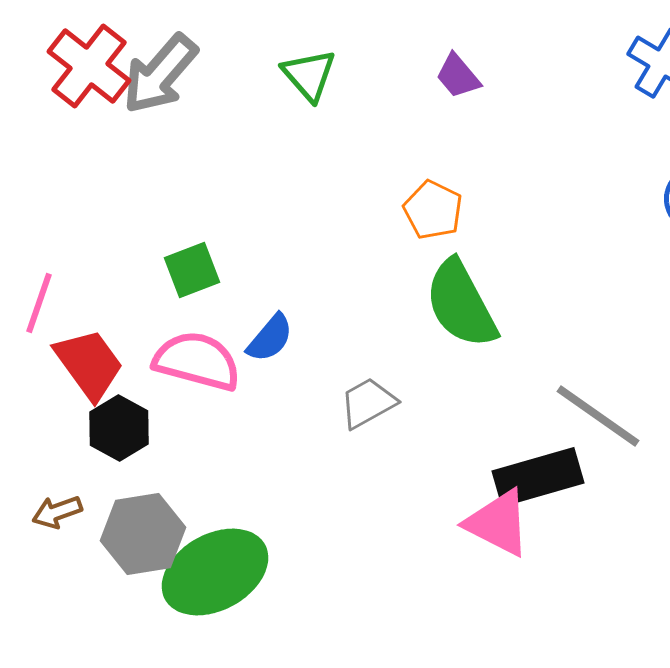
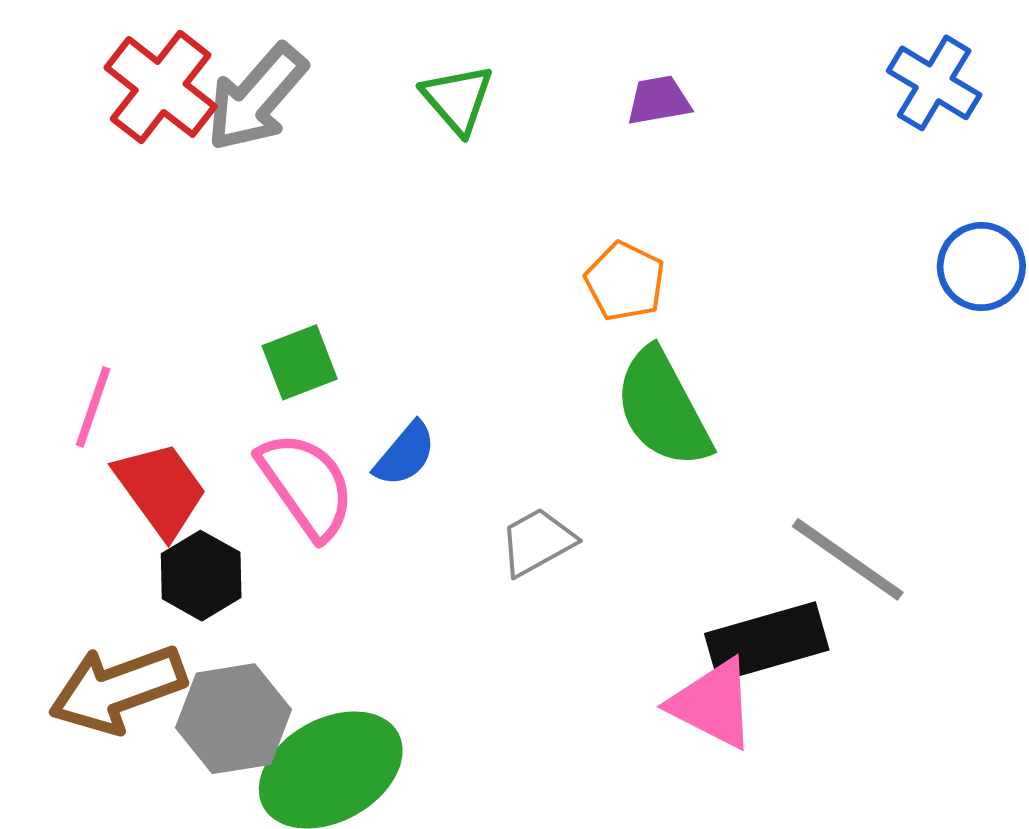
purple trapezoid: (458, 76) -> (659, 100), turned 120
pink semicircle: (197, 361) -> (306, 485), turned 40
brown arrow: (57, 512) -> (117, 689), size x2.0

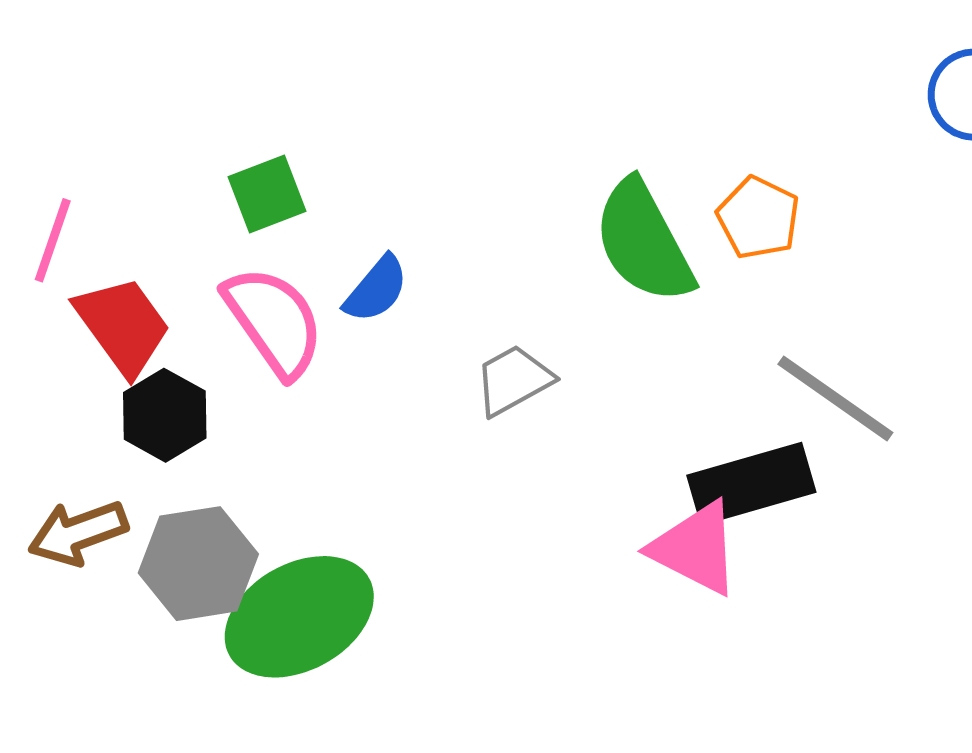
orange pentagon: (625, 281) -> (758, 218), moved
brown arrow: (117, 689) -> (78, 533), size x0.7

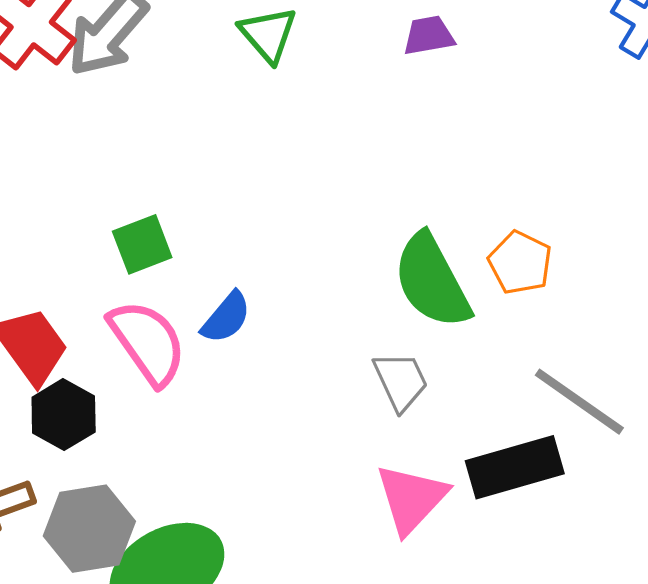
gray trapezoid: (513, 380) -> (401, 381), moved, turned 94
pink triangle: (695, 548) -> (411, 498), moved, turned 46

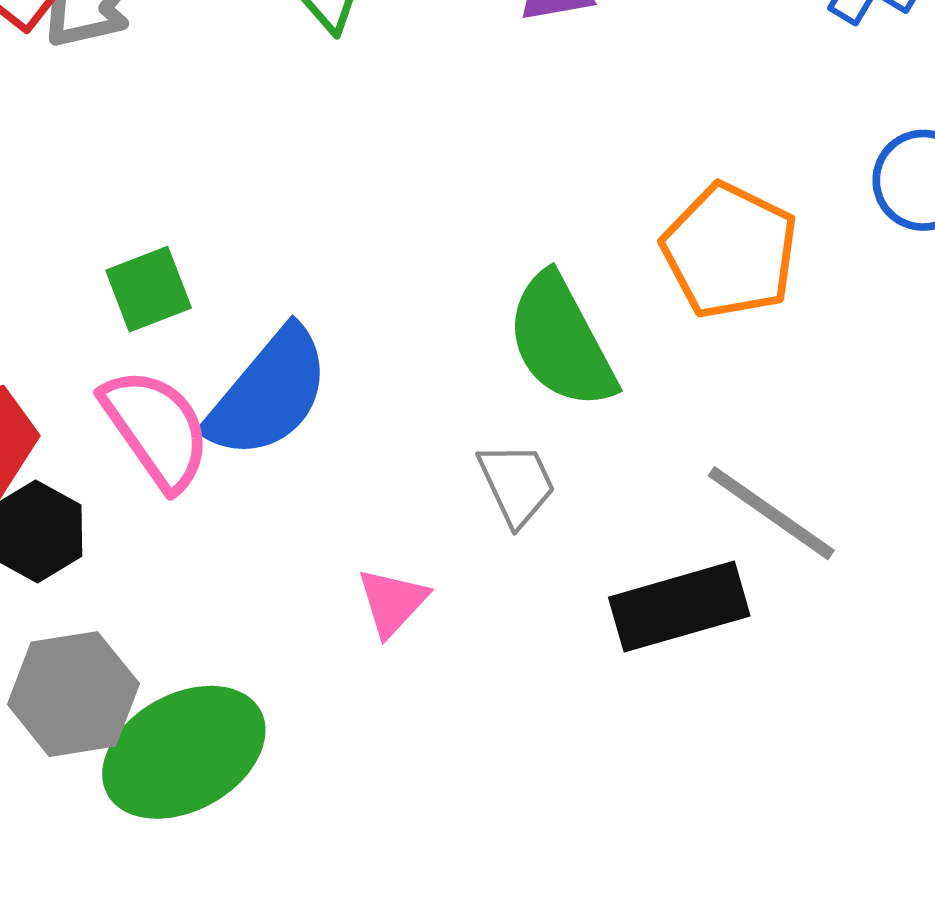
orange pentagon: (520, 263) -> (730, 251), moved, size x1.5
blue semicircle: (226, 318) -> (268, 393), size x1.8
pink triangle: (411, 498) -> (392, 602), moved, size x0.7

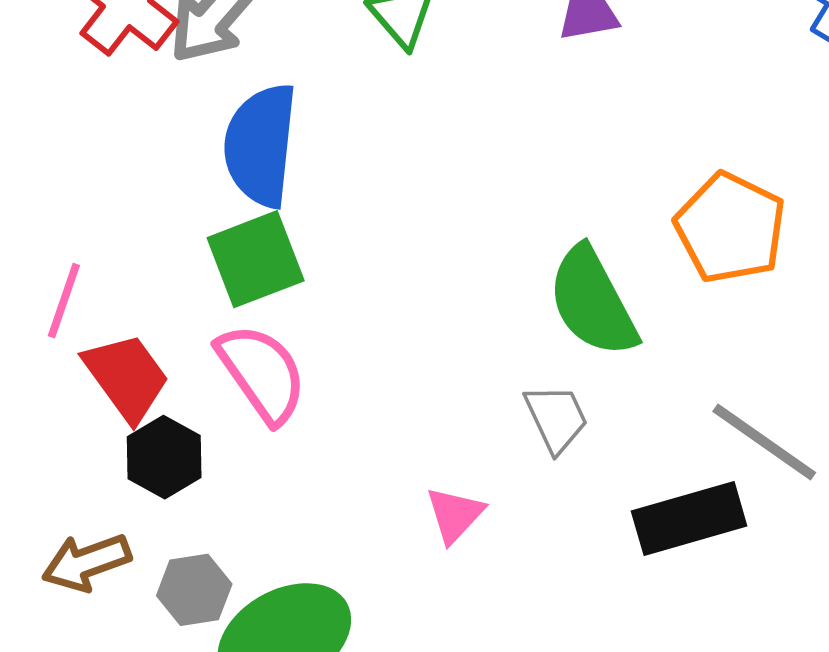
green square: (149, 289) -> (256, 259), size x1.4
blue semicircle: (268, 393) -> (261, 145), moved, turned 146
gray hexagon: (73, 694) -> (194, 590), size x0.7

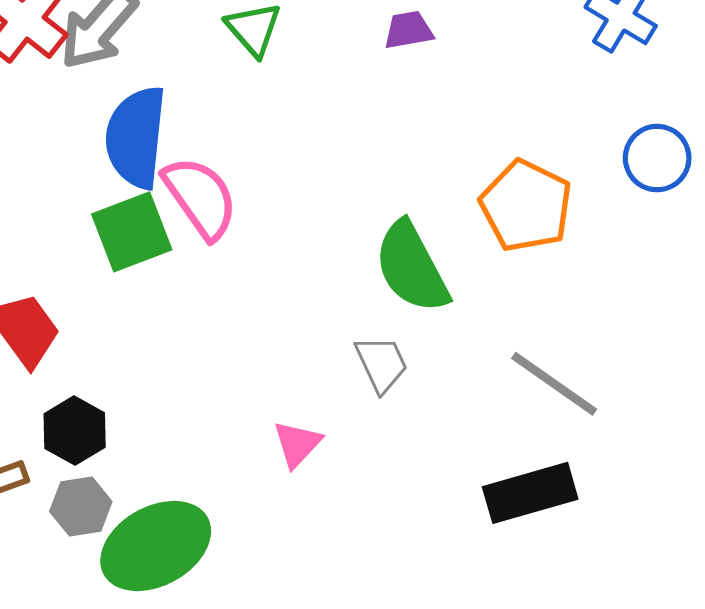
pink semicircle: (262, 373) -> (200, 198), moved
black hexagon: (164, 457) -> (75, 431), moved
black rectangle: (689, 519) -> (530, 493), moved

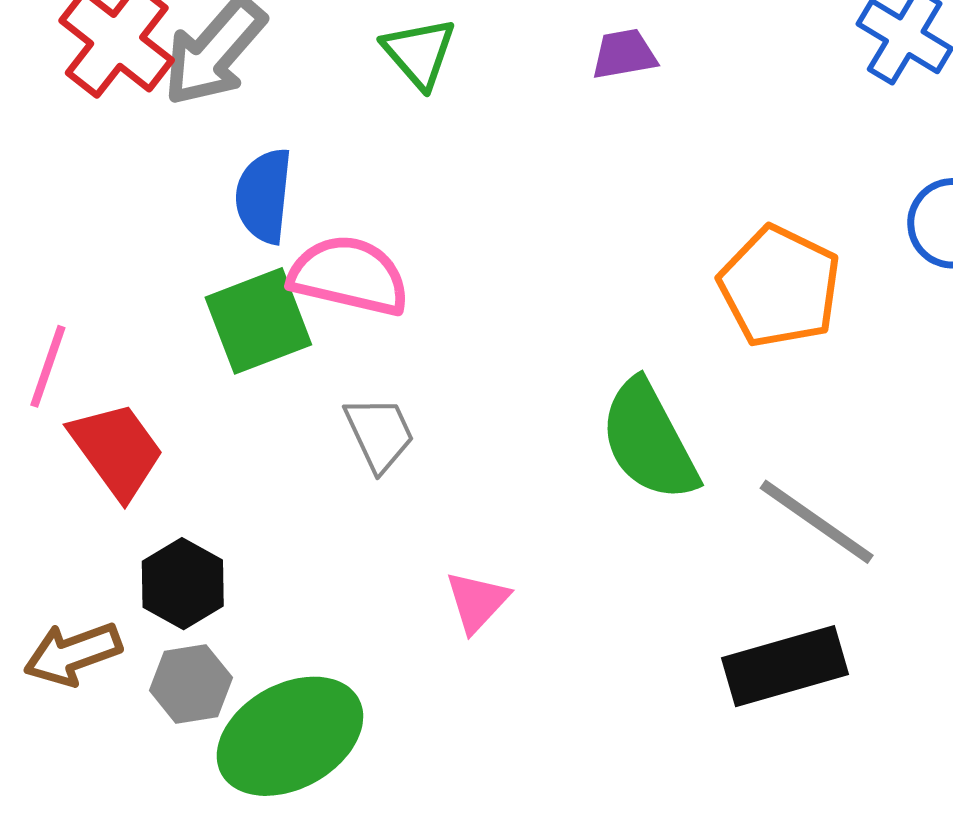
blue semicircle: (136, 137) -> (264, 196), size x0.7
pink semicircle: (200, 198) -> (349, 276), turned -42
green semicircle: (412, 267) -> (649, 441), moved
gray trapezoid: (381, 364) -> (379, 434), moved

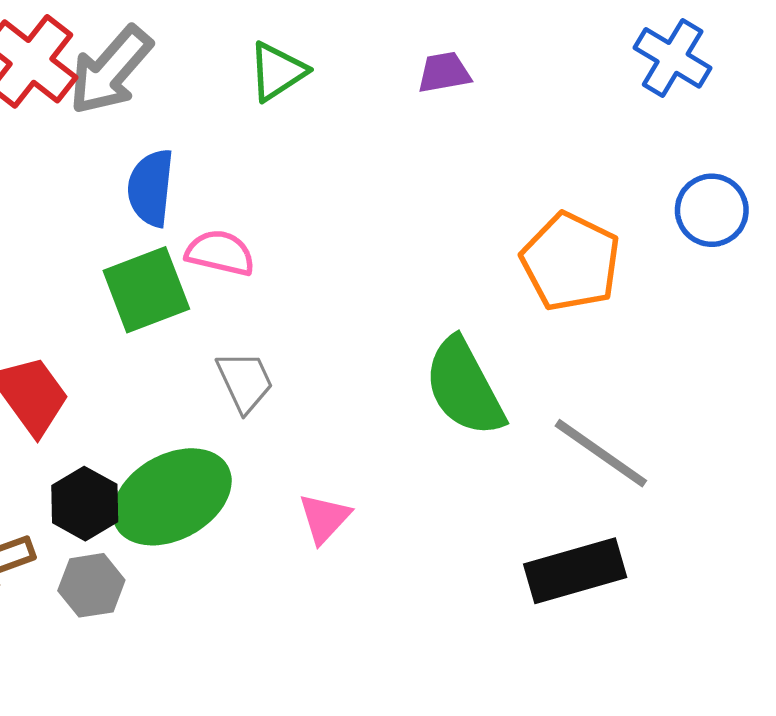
green triangle: (419, 53) -> (277, 71), turned 38
pink semicircle: (349, 276) -> (220, 253), size x0.7
green ellipse: (290, 736) -> (172, 497), moved

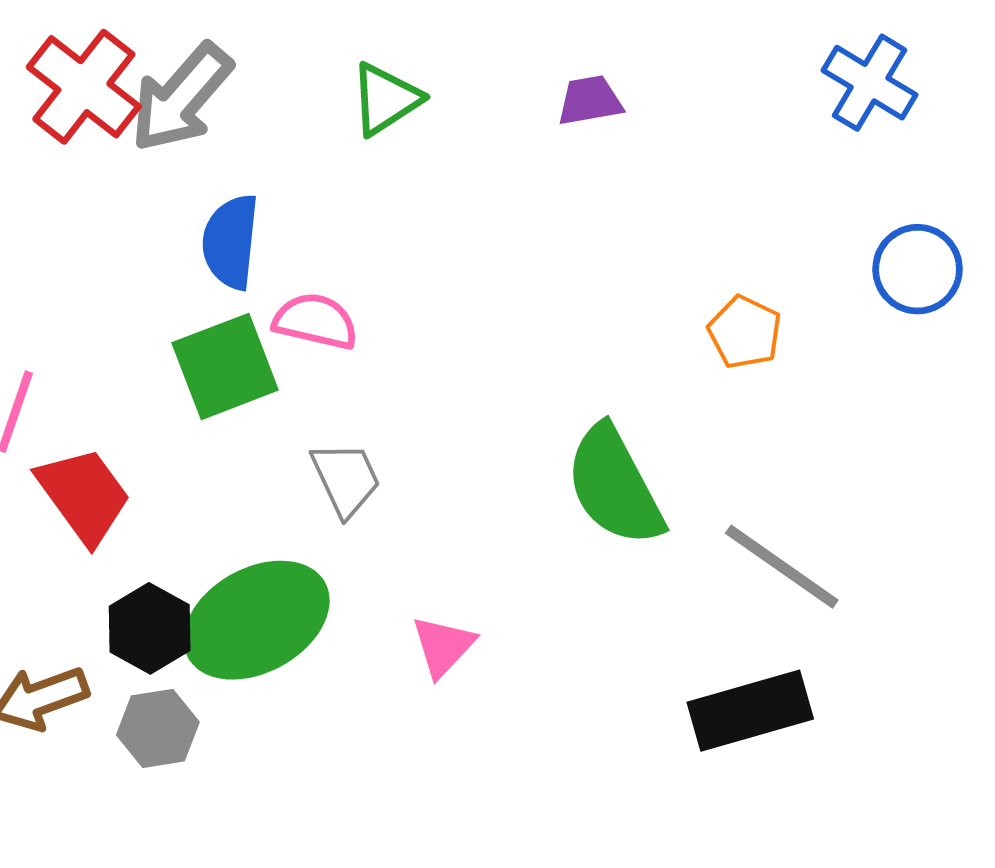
orange pentagon: (571, 262) -> (745, 332), size x0.6

